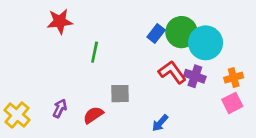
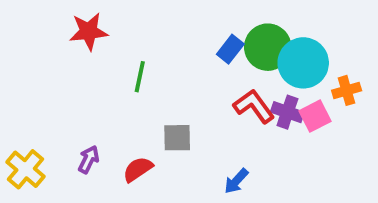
orange cross: (234, 78) -> (347, 90), moved
pink square: (232, 103) -> (315, 116), moved

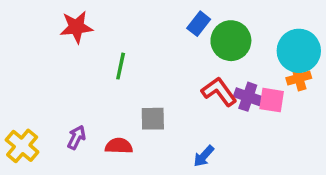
blue rectangle: (230, 49) -> (199, 24), moved
cyan circle: (303, 63) -> (299, 51), moved
pink square: (315, 116) -> (272, 100), turned 36
red semicircle: (138, 169) -> (119, 146), turned 36

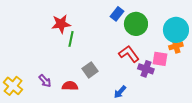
red star: (76, 27) -> (61, 24), moved
purple cross: (248, 97) -> (146, 69), moved
gray square: (153, 119) -> (90, 70), turned -35
purple arrow: (76, 137) -> (45, 81), turned 112

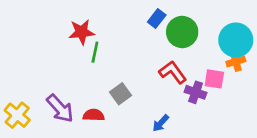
purple arrow: (45, 81) -> (60, 108), size x1.6

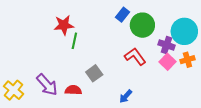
orange cross: (236, 61) -> (187, 60), moved
pink square: (214, 79) -> (168, 62), turned 35
purple cross: (196, 92) -> (167, 45), moved

